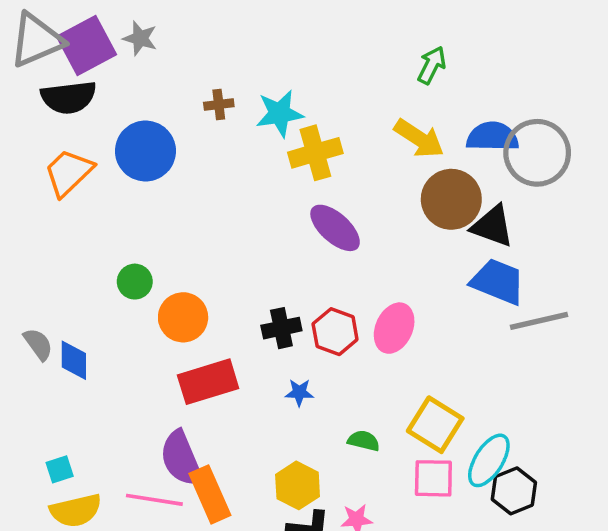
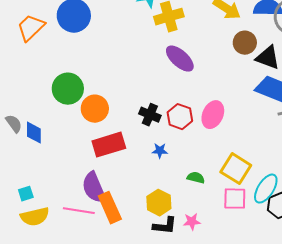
brown circle: (451, 199) -> (245, 43), size x0.7
green circle: (135, 282) -> (68, 89), size x1.6
black cross: (281, 328) -> (150, 115), turned 35

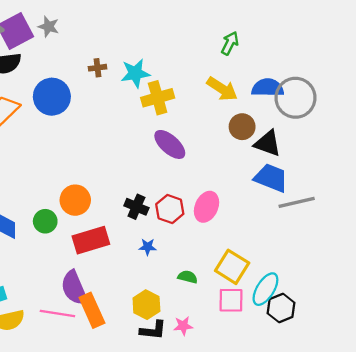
green circle: (68, 89) -> (45, 221), moved, size x0.7

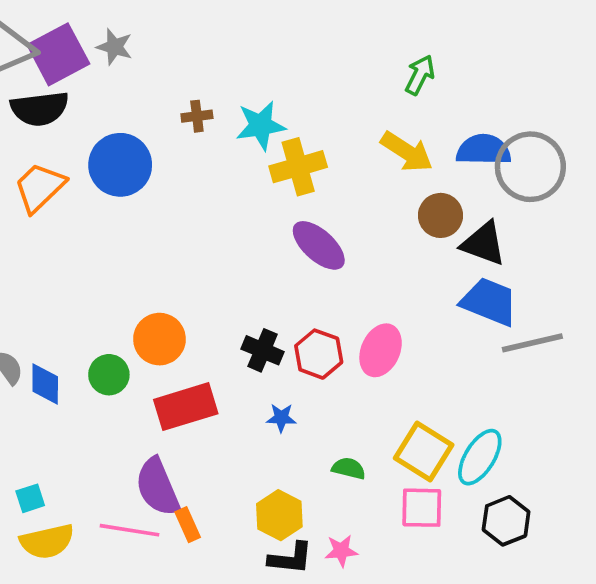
cyan ellipse: (265, 289) -> (480, 457), moved
orange rectangle: (92, 310) -> (188, 525), size x0.6

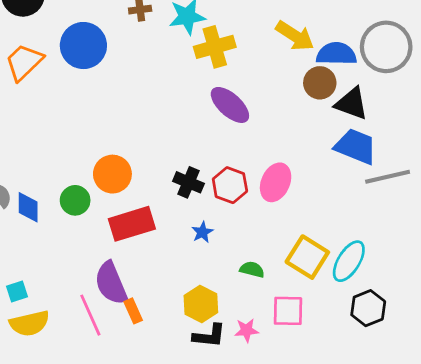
blue semicircle: (484, 150) -> (336, 54), moved
blue star: (281, 418) -> (202, 232), turned -30
pink square: (422, 508) -> (288, 311), moved
pink line: (130, 530) -> (90, 315), turned 57

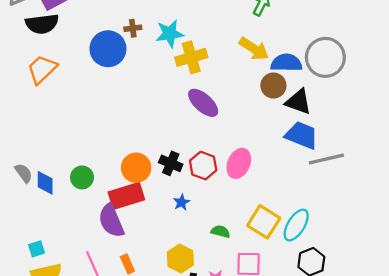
blue circle: (83, 46) -> (108, 49), moved
orange circle: (112, 174) -> (136, 168), moved
purple semicircle: (111, 283) -> (111, 221), moved

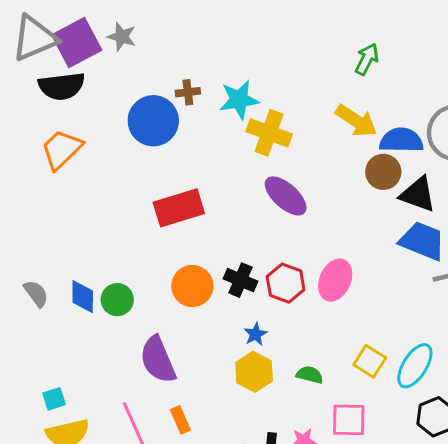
yellow cross: (191, 57) -> (269, 133), turned 36
blue diamond: (45, 183) -> (83, 297), moved
red rectangle: (126, 196) -> (179, 208), moved
yellow square: (264, 222) -> (370, 361), size x0.7
yellow hexagon: (180, 259) -> (254, 372), moved

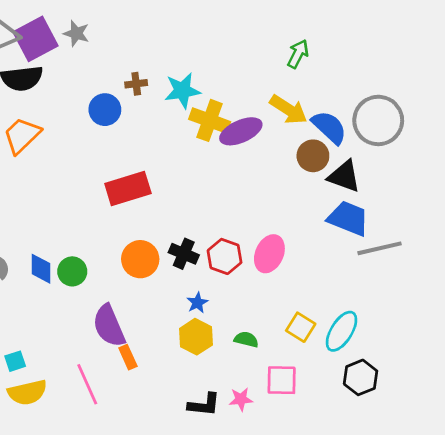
blue circle: (153, 121) -> (105, 110), size x0.7
blue semicircle: (401, 140) -> (329, 127), turned 42
purple ellipse: (286, 196) -> (241, 131), moved, turned -66
orange rectangle: (180, 420) -> (128, 357), moved

